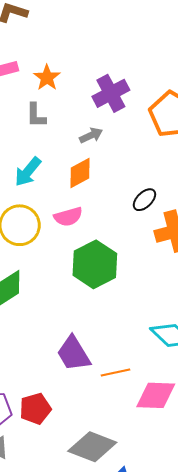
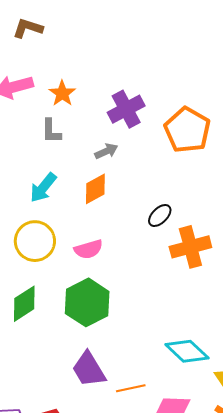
pink semicircle: (68, 217) -> (88, 249), moved
green hexagon: (95, 264) -> (87, 302), moved

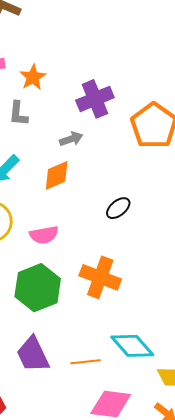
orange cross: (190, 247) -> (100, 277), moved, turned 30
orange line: (131, 388) -> (85, 362), moved

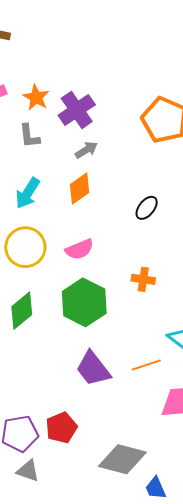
purple cross: (95, 99) -> (77, 110), moved
orange cross: (100, 277) -> (143, 279), size x0.6

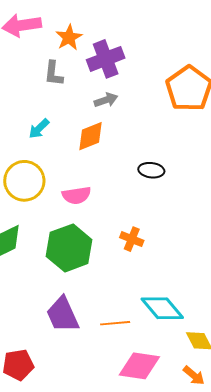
cyan arrow: (28, 193) -> (39, 129), size x0.7
black ellipse: (147, 208) -> (151, 170), turned 45

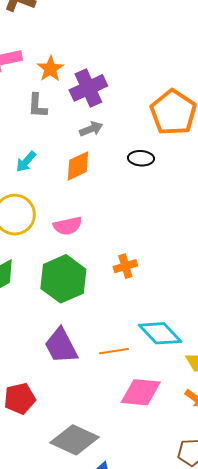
black ellipse: (151, 170) -> (141, 158), moved
orange cross: (132, 239) -> (125, 266), turned -35

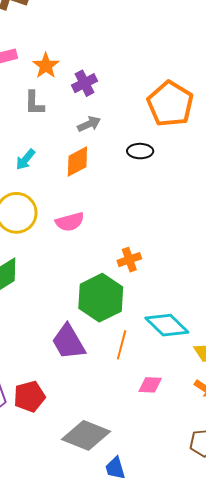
purple cross: (88, 88) -> (84, 83), size x0.7
green hexagon: (63, 279) -> (101, 298), moved
orange line: (114, 351) -> (122, 345), turned -64
pink diamond: (141, 392) -> (150, 385), size x0.6

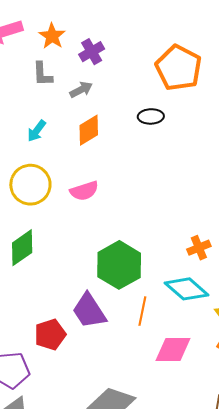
gray arrow: (89, 124) -> (81, 90), moved
orange cross: (129, 260) -> (199, 248), moved
pink diamond: (150, 385) -> (173, 349), size x1.5
red pentagon: (29, 396) -> (50, 334), moved

